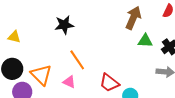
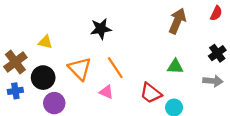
green triangle: (145, 41) -> (175, 66), moved
orange triangle: (41, 75) -> (80, 69), moved

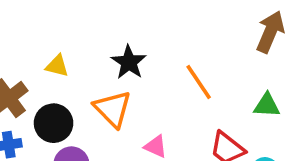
black star: (101, 29) -> (129, 62), moved, turned -30
orange line: (115, 68) -> (199, 82), moved

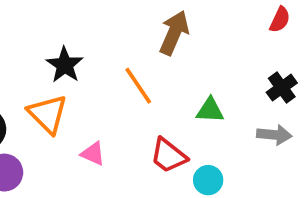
brown arrow: (270, 32) -> (174, 33), moved

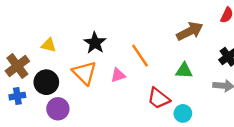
brown arrow: (174, 33) -> (190, 31), moved, turned 40
pink triangle: (93, 154) -> (118, 75), moved, turned -42

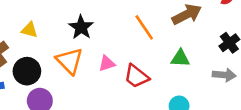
orange line: (140, 56) -> (144, 27), moved
red trapezoid: (159, 98) -> (137, 76), moved

